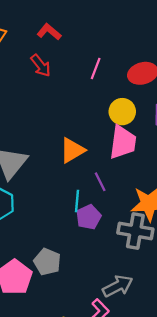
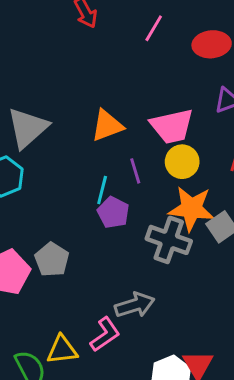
yellow circle: (122, 112) -> (182, 162), moved
pink trapezoid: (123, 142) -> (172, 126), turned 60
purple pentagon: (89, 217) -> (113, 213), turned -30

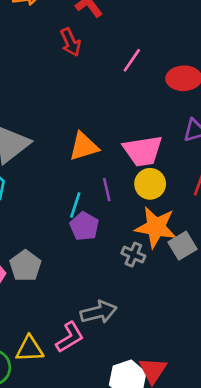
gray cross: (169, 240) -> (133, 255), size x0.6

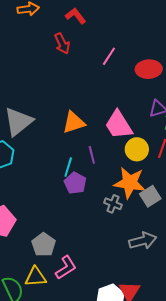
pink trapezoid: (143, 151) -> (119, 125), turned 68
yellow circle: (150, 184) -> (137, 149), moved
gray pentagon: (25, 266) -> (44, 245), moved
gray arrow: (99, 312) -> (143, 241), moved

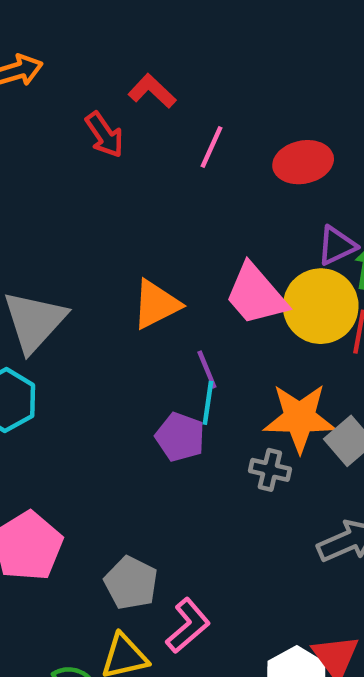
red L-shape: (76, 16) -> (152, 91), moved
yellow circle: (137, 149) -> (321, 306), moved, size x1.4
cyan line: (68, 167) -> (208, 403), moved

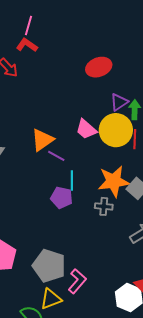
pink line: (211, 147) -> (28, 26), moved
pink trapezoid: (256, 295) -> (86, 129), size x0.7
purple line: (207, 370) -> (56, 156), moved, turned -30
gray pentagon: (131, 583) -> (49, 266), size x1.4

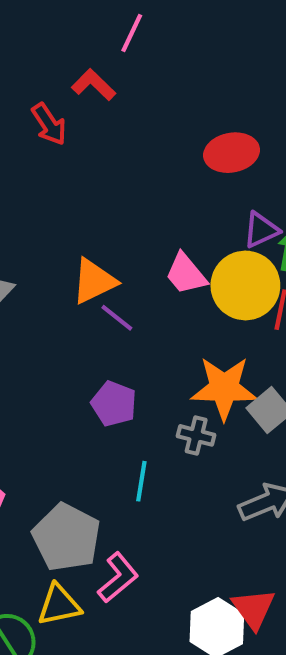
pink line: (28, 26) -> (132, 33), moved
cyan line: (72, 180) -> (141, 481), moved

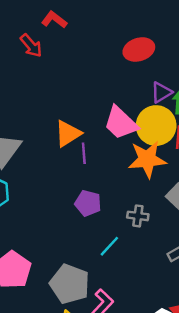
pink trapezoid: (186, 274) -> (121, 123), size x1.4
purple line: (117, 318) -> (84, 153), turned 54
orange star: (224, 388) -> (147, 159), moved
cyan line: (141, 481) -> (109, 246), turned 40

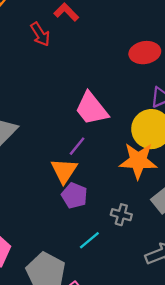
pink trapezoid: (121, 123) -> (91, 109), moved
orange triangle: (68, 134) -> (64, 171), moved, turned -32
purple line: (84, 153) -> (77, 146), turned 36

